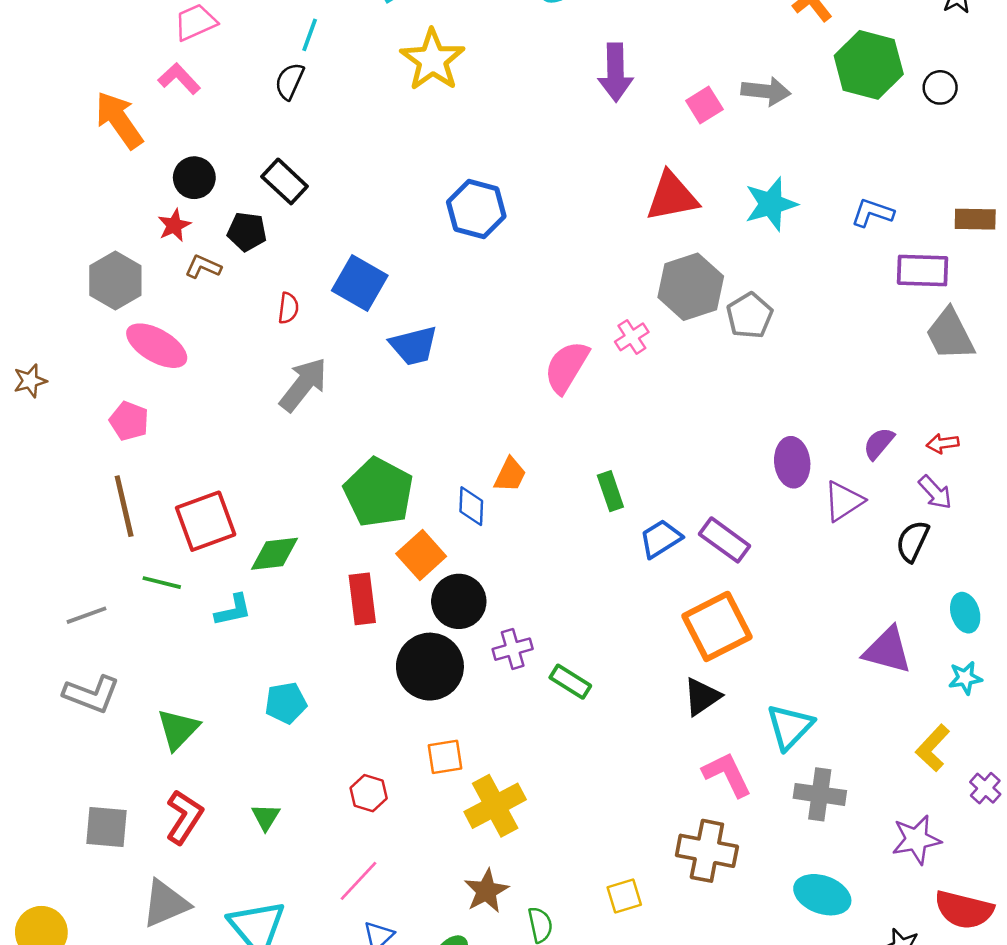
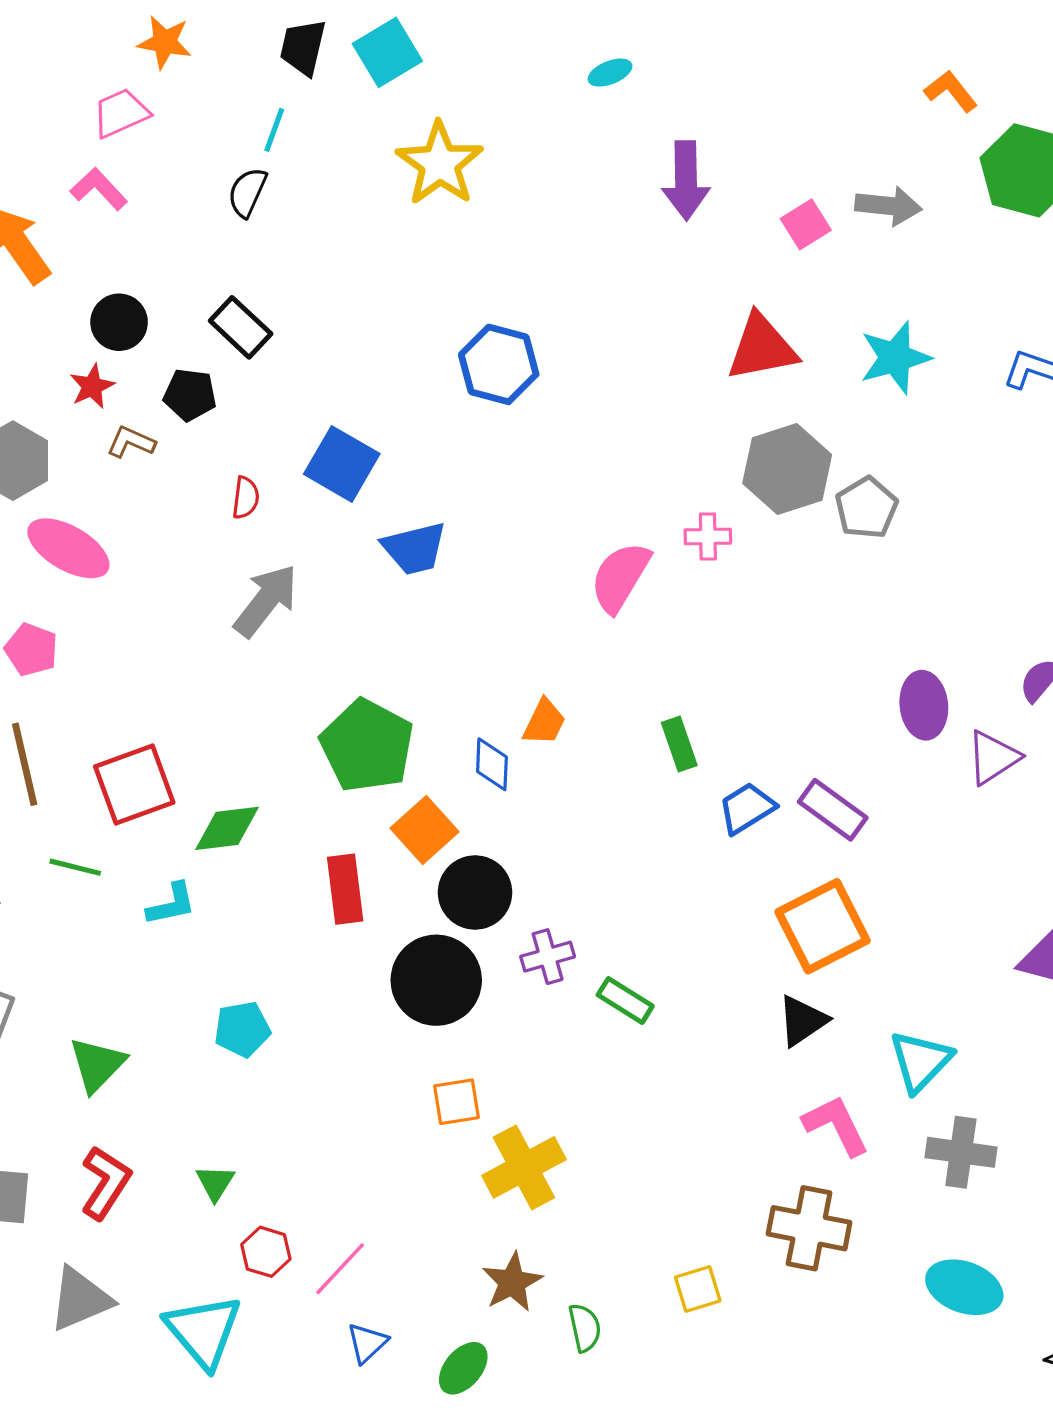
pink cross: (632, 337) -> (708, 536), turned 32
red hexagon: (369, 793) -> (266, 1252), moved

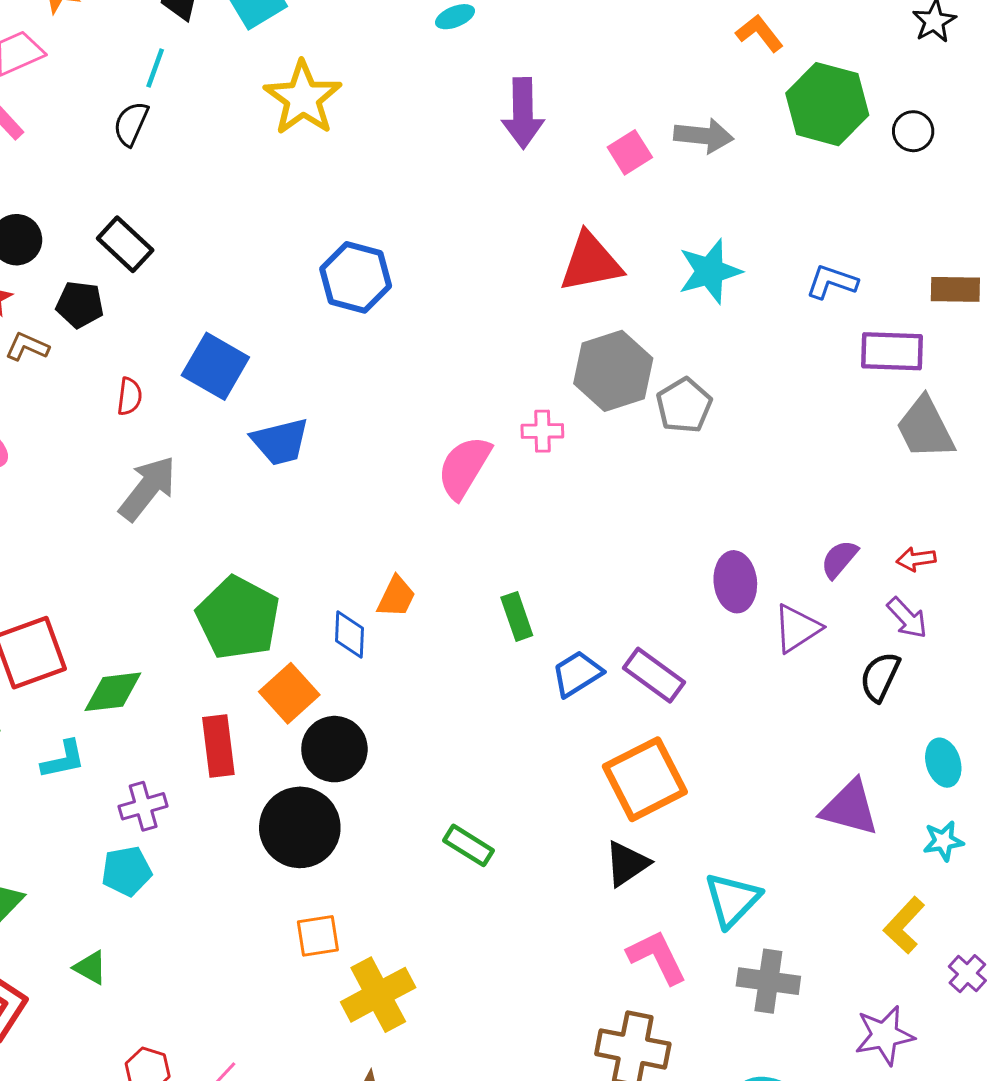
purple cross: (548, 957) -> (143, 806), moved
green triangle: (215, 1183) -> (90, 968), moved, turned -33

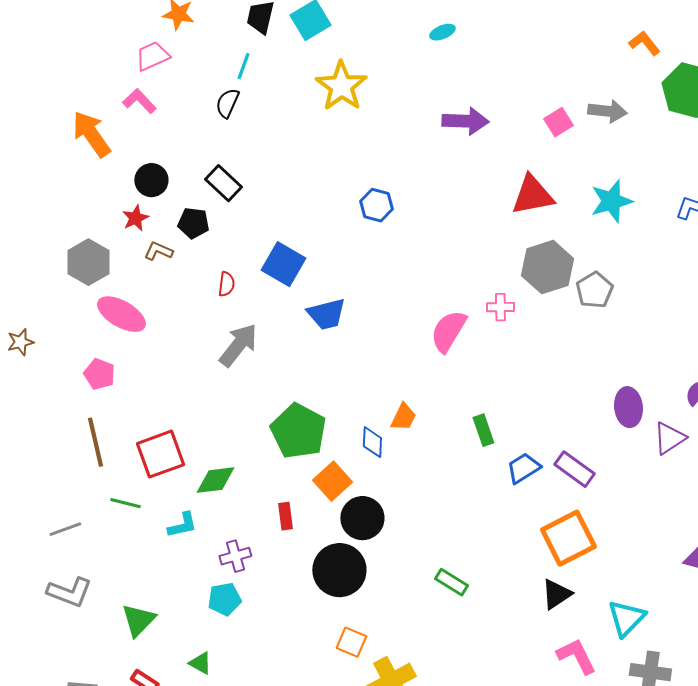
purple arrow: (523, 113) -> (465, 121), moved, turned -87
blue hexagon: (356, 277) -> (376, 205), size x0.7
red rectangle: (218, 746) -> (285, 516), size x0.7
orange square: (318, 936) -> (351, 642), turned 32

